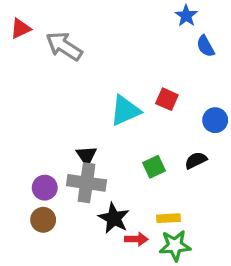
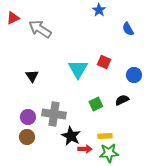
blue star: (186, 16) -> (99, 10), moved
cyan triangle: (125, 110) -> (78, 69), turned -35
black triangle: (87, 156) -> (32, 76), moved

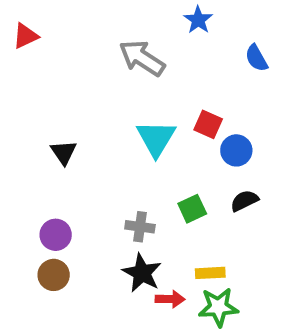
gray arrow: (40, 29) -> (142, 58), moved
blue circle: (134, 75) -> (236, 150), moved
gray cross: (54, 114) -> (140, 227), moved, size x0.6

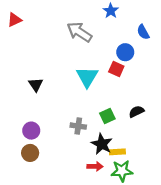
blue circle: (236, 150) -> (125, 52), moved
black star: (142, 273) -> (102, 144), moved

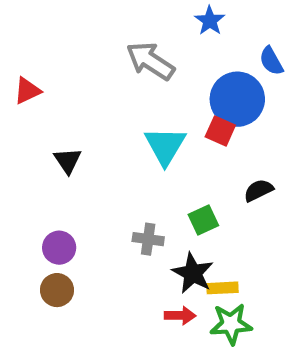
red triangle: (14, 20) -> (27, 91), moved
blue circle: (125, 52) -> (237, 99), size x1.6
black semicircle: (136, 112) -> (259, 190), moved

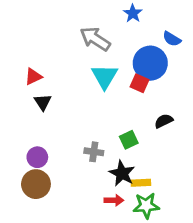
blue semicircle: (271, 61) -> (172, 39), turned -30
red triangle: (27, 91) -> (33, 77), moved
cyan triangle: (165, 146) -> (105, 77), moved
brown circle: (57, 290) -> (36, 184), size x1.4

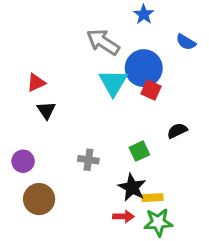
blue circle: (150, 63) -> (144, 68), moved
gray cross: (94, 152) -> (88, 160), moved
purple circle: (37, 157) -> (23, 161), moved

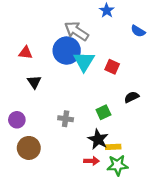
blue circle: (144, 68) -> (67, 51), moved
red triangle: (36, 83) -> (26, 53), moved, turned 32

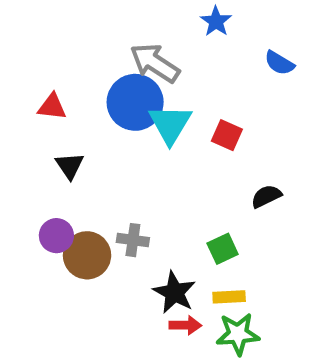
green square: (103, 112) -> (223, 249), moved
purple circle: (17, 120) -> (56, 236), moved
black star: (98, 139) -> (174, 292), moved
brown circle: (29, 148) -> (87, 255), moved

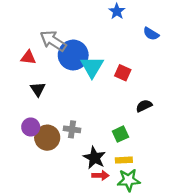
gray arrow: (155, 63) -> (53, 41), moved

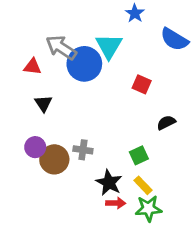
blue semicircle: (151, 34) -> (174, 39), size x1.5
cyan triangle: (92, 67) -> (109, 46), moved
yellow rectangle: (124, 160) -> (143, 185), turned 49

